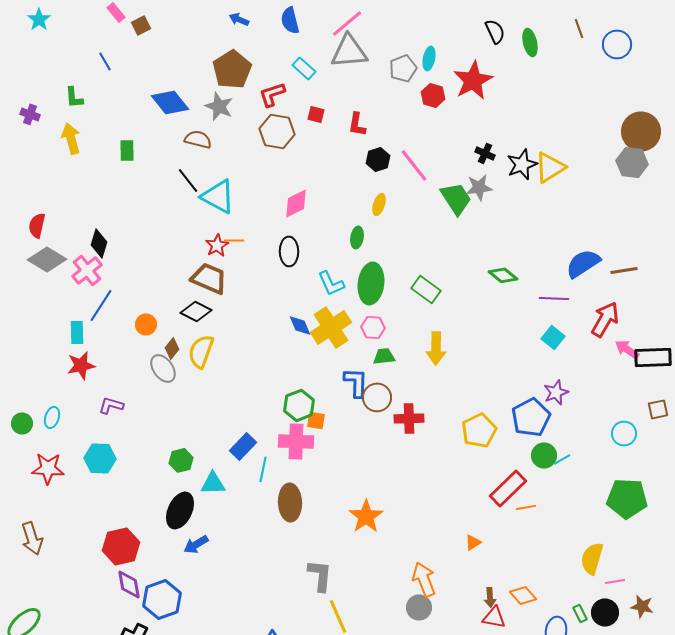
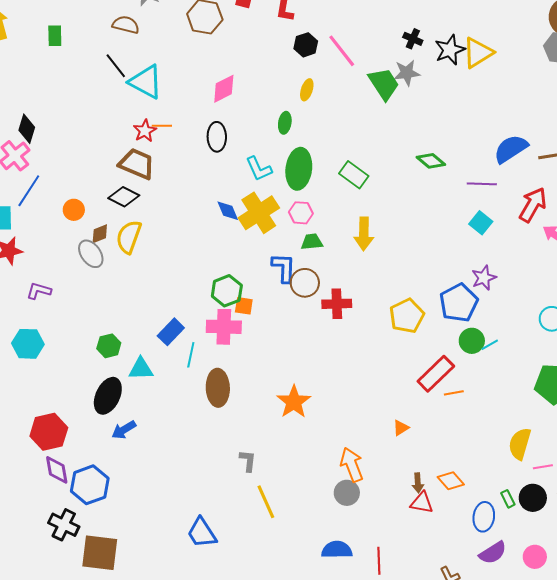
brown diamond: (172, 348) -> (100, 234), turned 30
gray L-shape: (320, 575) -> (248, 461), size x0.7

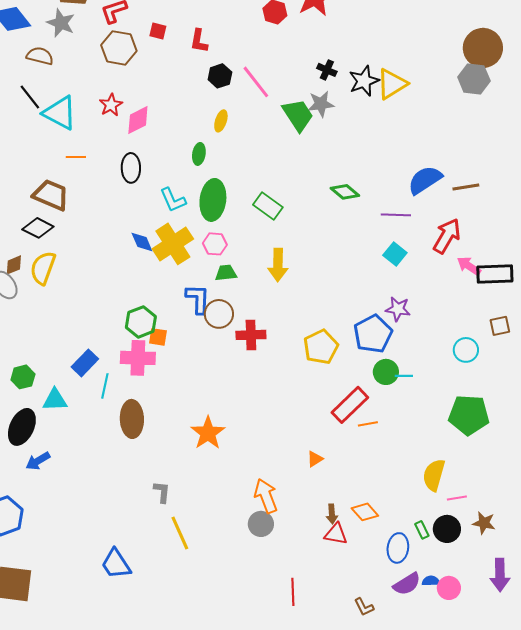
red star: (145, 131) -> (111, 105), moved
purple star: (484, 278) -> (398, 309), turned 30
cyan line: (490, 345) -> (404, 376), turned 30
blue semicircle: (337, 550) -> (431, 581), moved, size x0.6

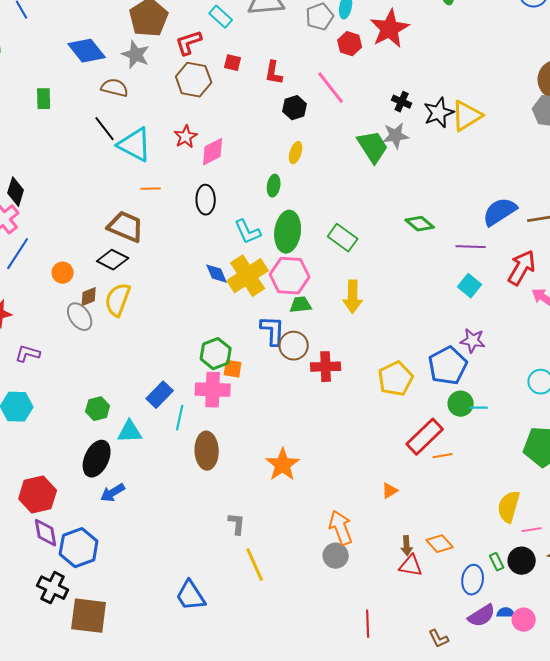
pink line: (256, 82) -> (331, 88), moved
pink hexagon: (215, 244) -> (290, 276), size x1.6

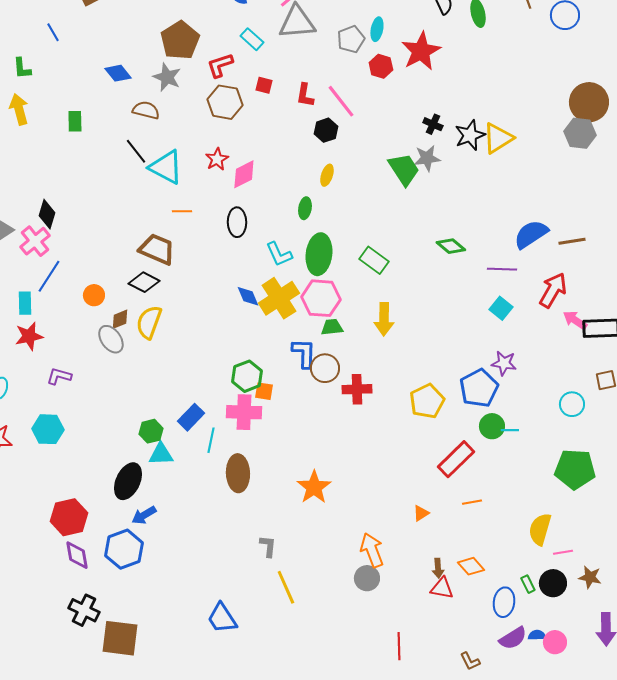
blue diamond: (87, 51) -> (118, 73), size x0.7
pink line: (331, 88) -> (341, 101), moved
green hexagon: (98, 409) -> (151, 431), moved
orange line: (443, 456) -> (472, 502), moved
blue hexagon: (79, 548) -> (124, 549), moved

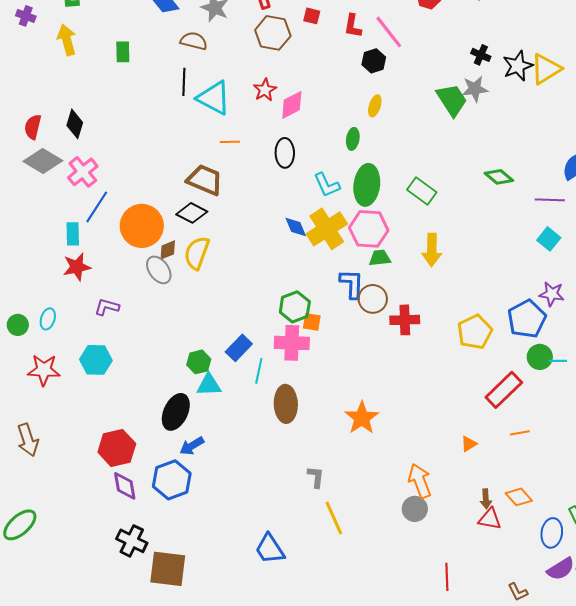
black line: (136, 151) -> (184, 82), turned 40
black diamond: (47, 214) -> (75, 124), moved
orange circle: (94, 295) -> (142, 226), size x2.0

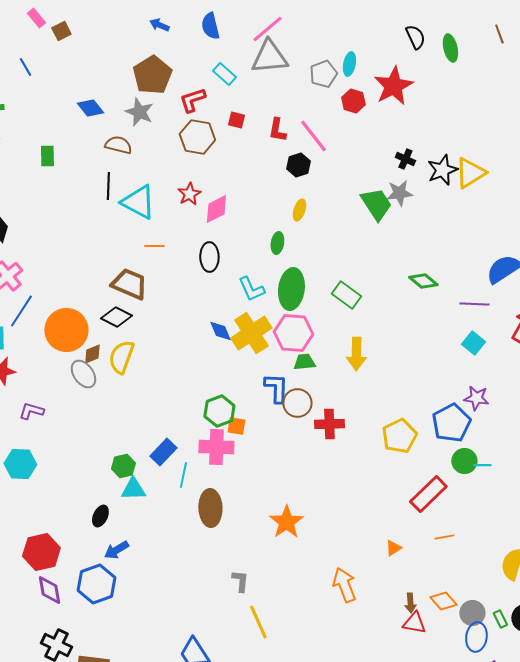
black ellipse: (176, 412) -> (100, 516), size x0.6
gray circle: (415, 509) -> (472, 613), moved

